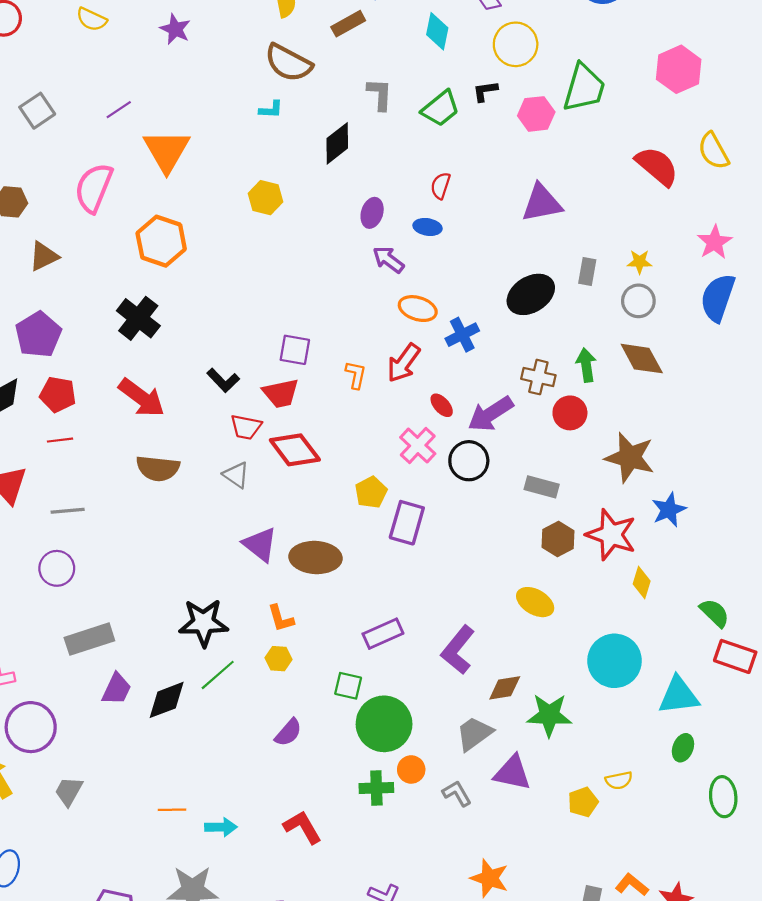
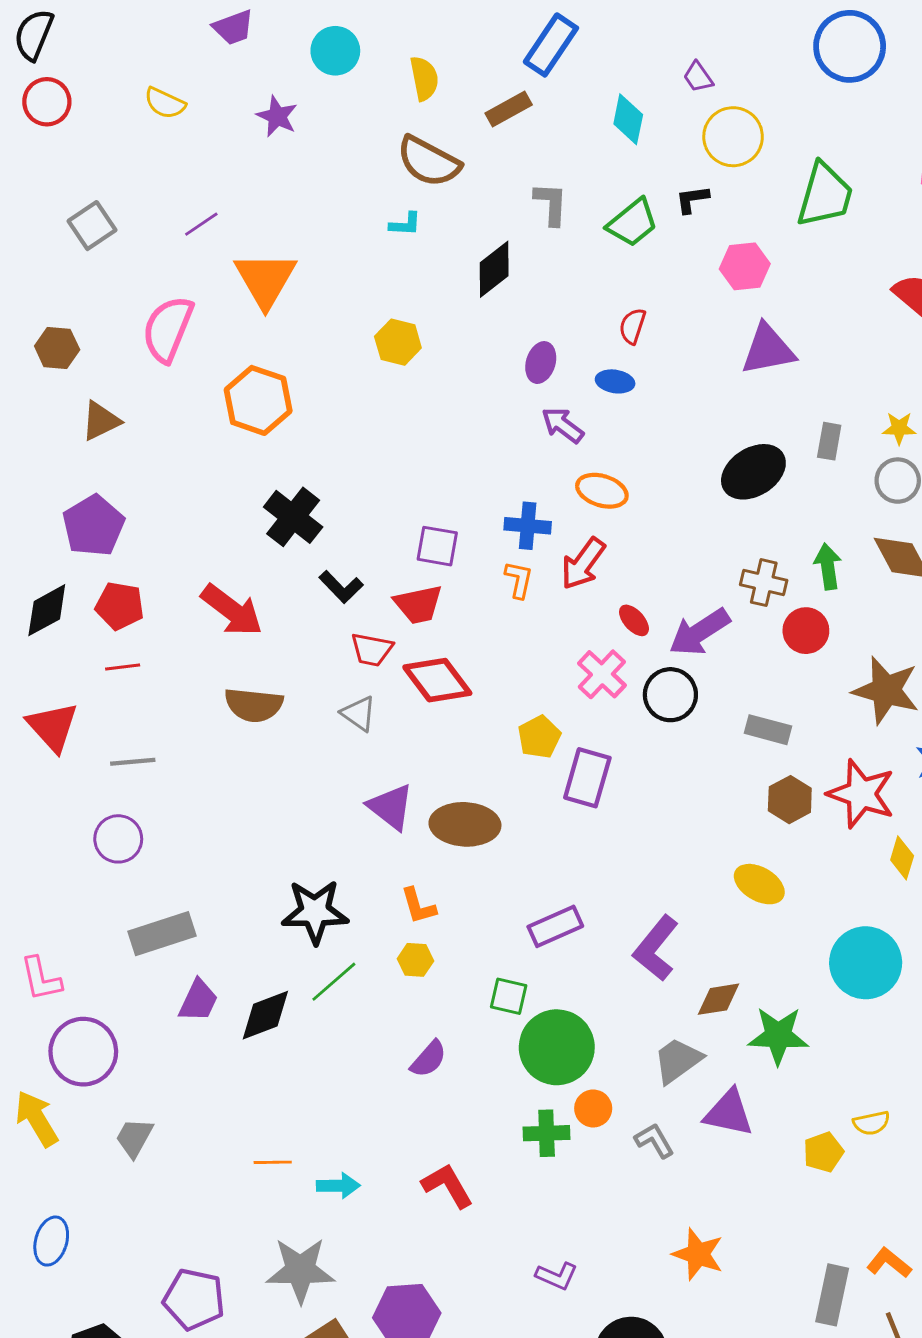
pink hexagon: (536, 114) -> (745, 266), moved
black cross: (138, 318) -> (293, 517), moved
blue cross: (462, 335) -> (528, 526), moved, turned 32

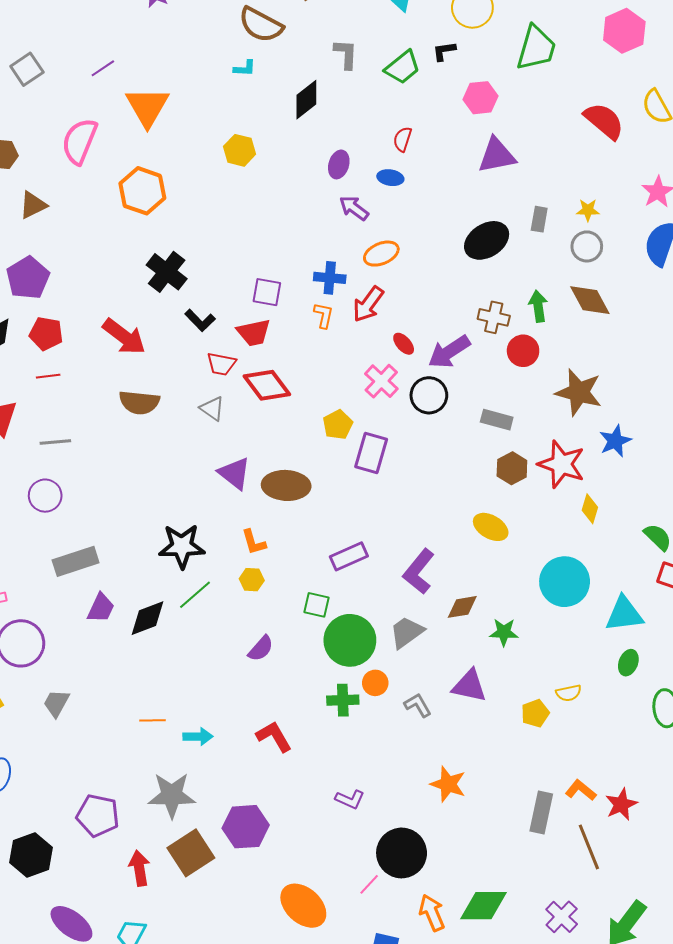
orange ellipse: (602, 491) -> (381, 254), turned -40
green star: (778, 1036) -> (504, 632), size x0.7
gray trapezoid: (678, 1060) -> (407, 632), moved

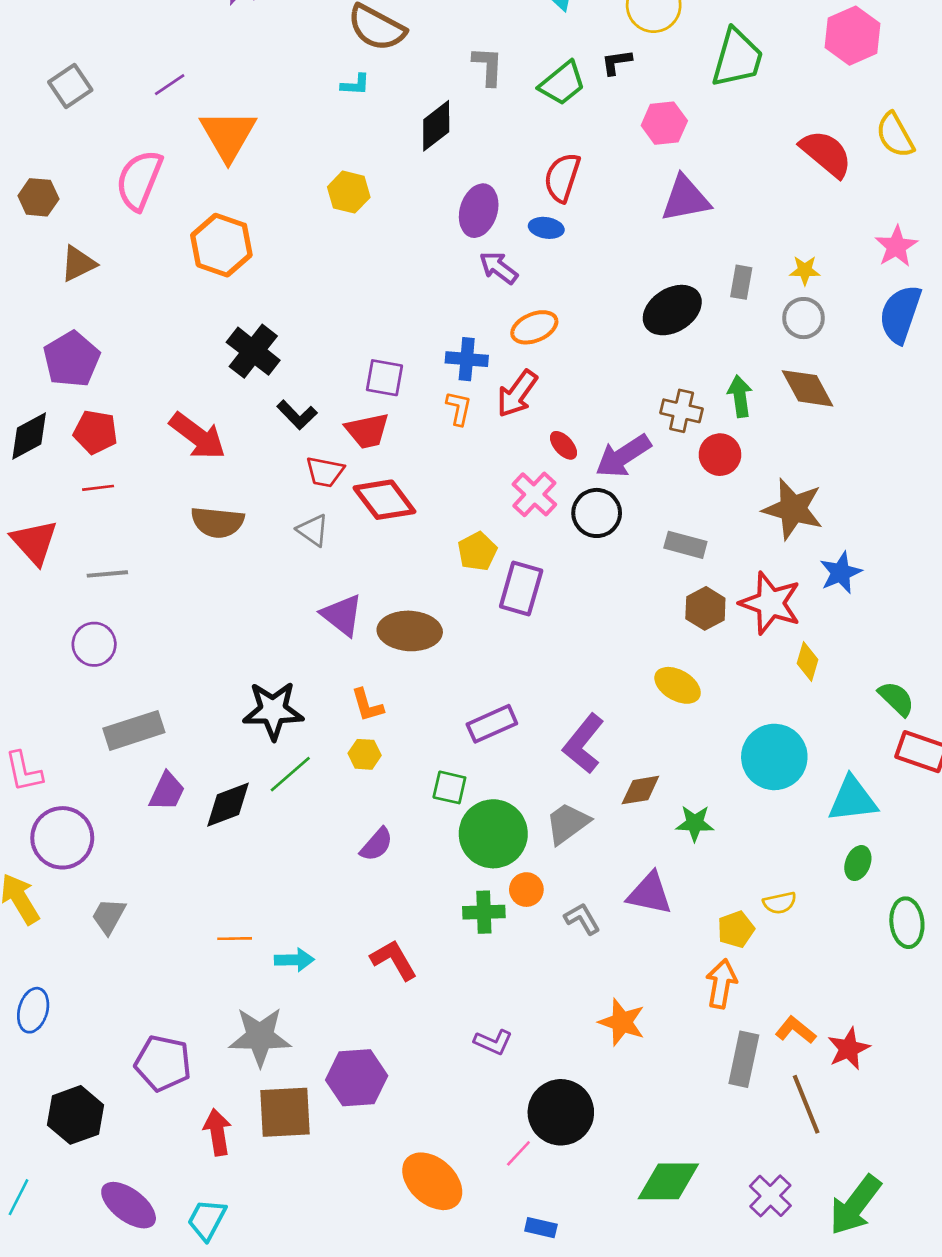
red semicircle: (403, 139) -> (562, 177), size x1.5
purple ellipse: (339, 164) -> (479, 211), size x1.4
brown square: (191, 853) -> (285, 1112), turned 30
orange arrow: (432, 913) -> (721, 984), moved, turned 33

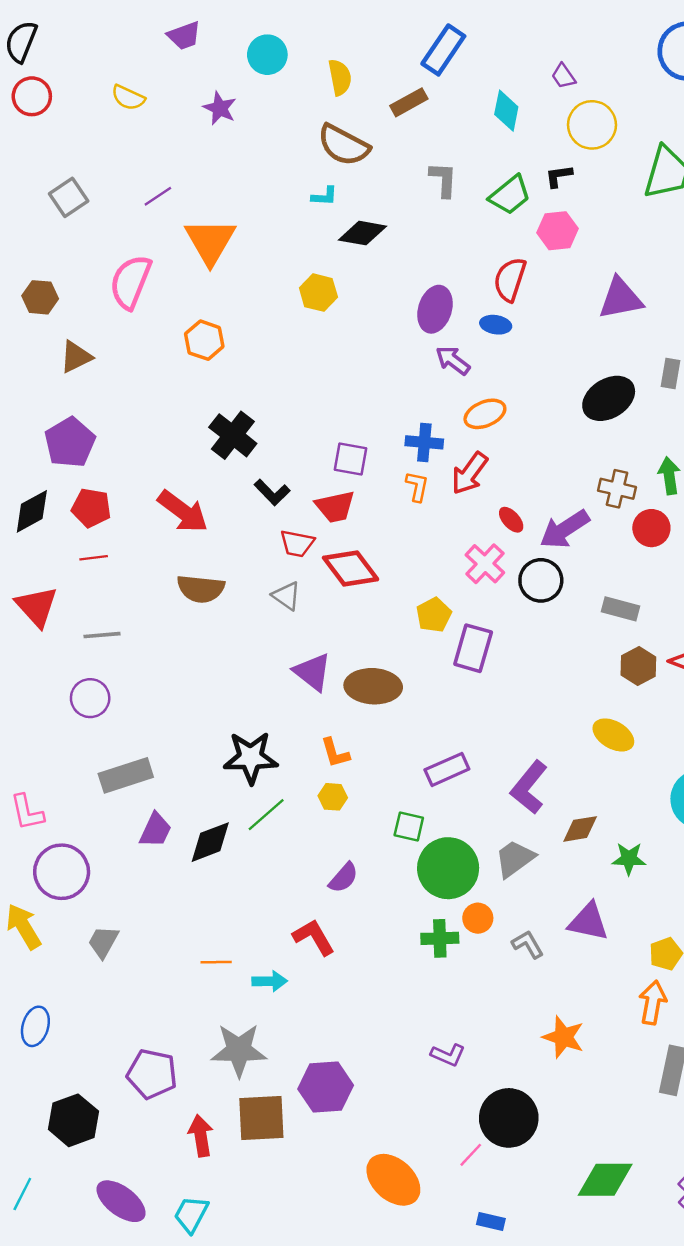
pink hexagon: (664, 123) -> (558, 231), moved
black diamond: (436, 126) -> (362, 233), moved, turned 48
orange hexagon: (221, 245) -> (204, 340), size x0.7
red L-shape: (394, 960) -> (314, 937), moved

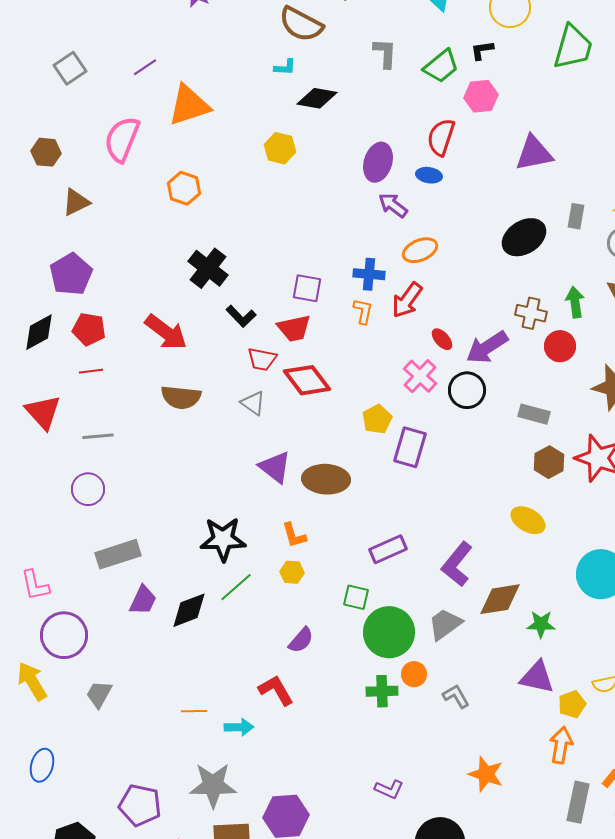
orange triangle: (210, 241) -> (189, 105), turned 42
brown diamond: (580, 829) -> (500, 599), size x1.4
purple triangle: (588, 922) -> (537, 677), moved

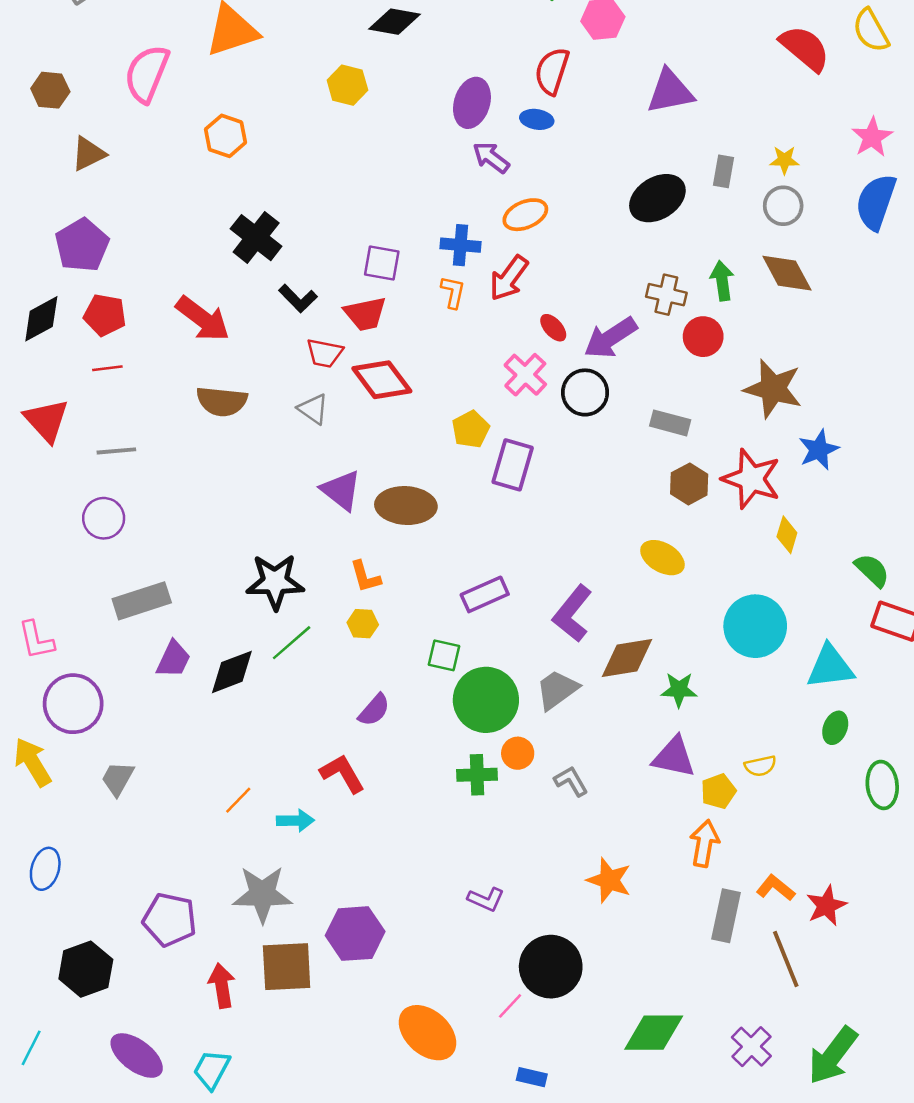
orange line: (194, 711) -> (238, 800), turned -45

